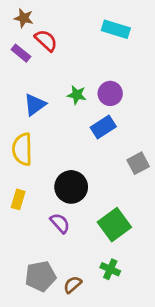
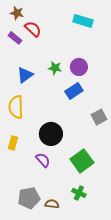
brown semicircle: (73, 285) -> (52, 204), turned 48

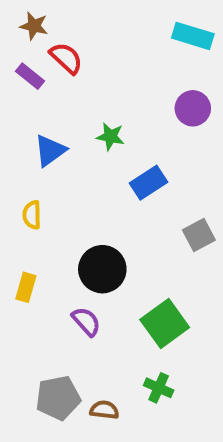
cyan rectangle: (83, 21) -> (193, 36), moved
purple circle: (79, 67) -> (193, 108), moved
yellow semicircle: (16, 107) -> (32, 215), size x0.6

